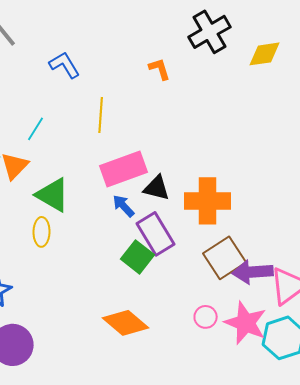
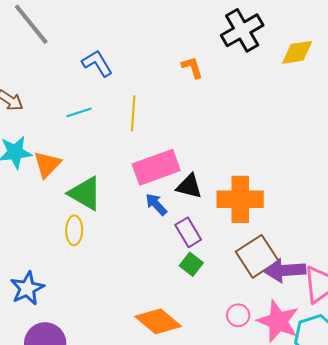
cyan line: (36, 129) -> (79, 112), moved, turned 40
purple rectangle: (156, 234) -> (188, 232), size x0.7
green square: (138, 257) -> (191, 264), moved, size x0.7

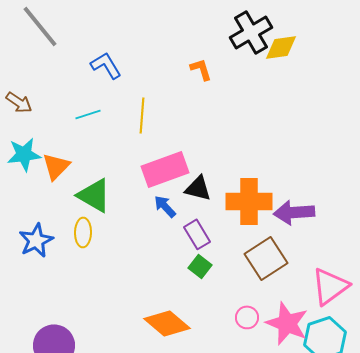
yellow diamond: (297, 52) -> (281, 47), moved
purple arrow: (285, 270) -> (294, 212), moved
blue star: (27, 288) -> (36, 240), moved

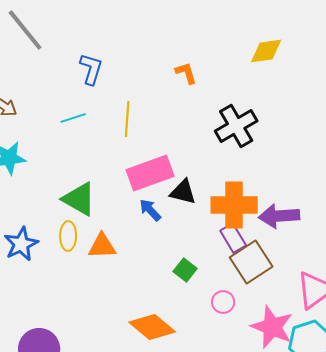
black cross: (251, 32) -> (236, 126), moved
blue L-shape: (106, 65) -> (91, 69), turned 48
orange triangle: (56, 166) -> (102, 246), moved, turned 44
purple rectangle: (197, 234) -> (233, 238), moved
pink circle: (247, 317) -> (223, 302), moved

